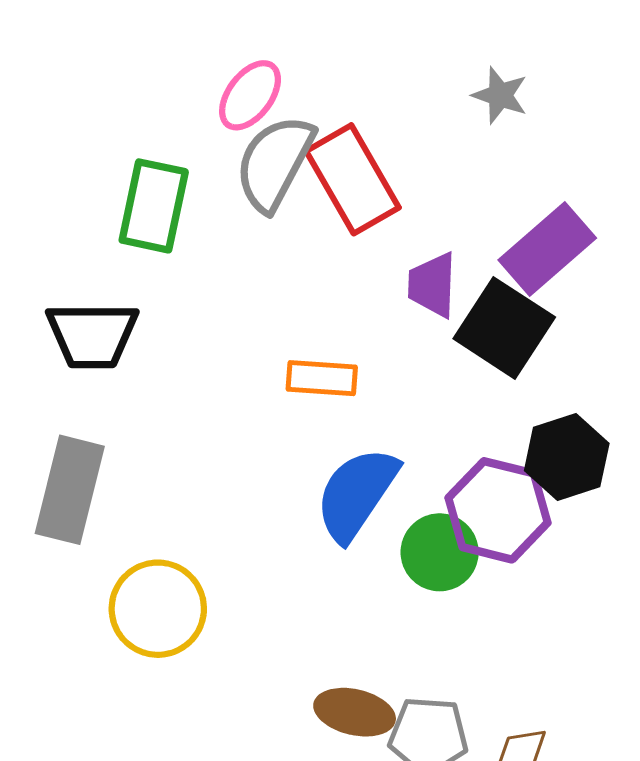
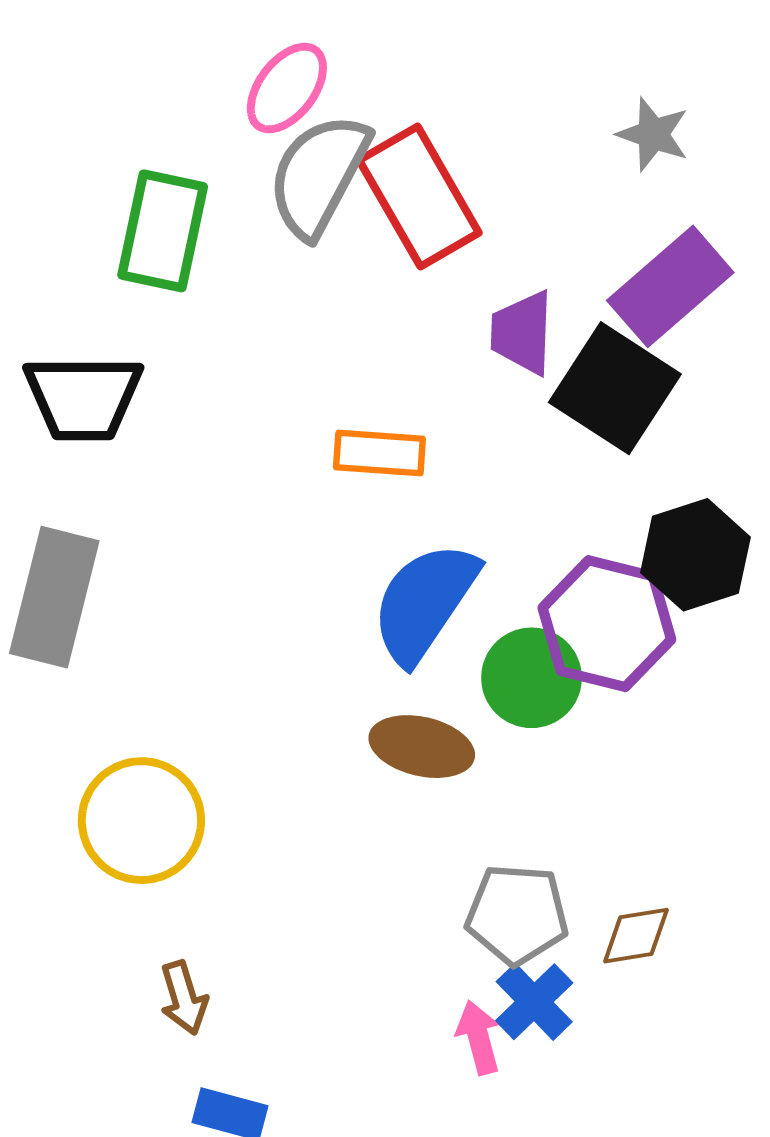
gray star: (500, 95) -> (653, 134), moved
yellow circle: (158, 609) -> (141, 821), moved
brown ellipse: (355, 712) -> (422, 747), moved

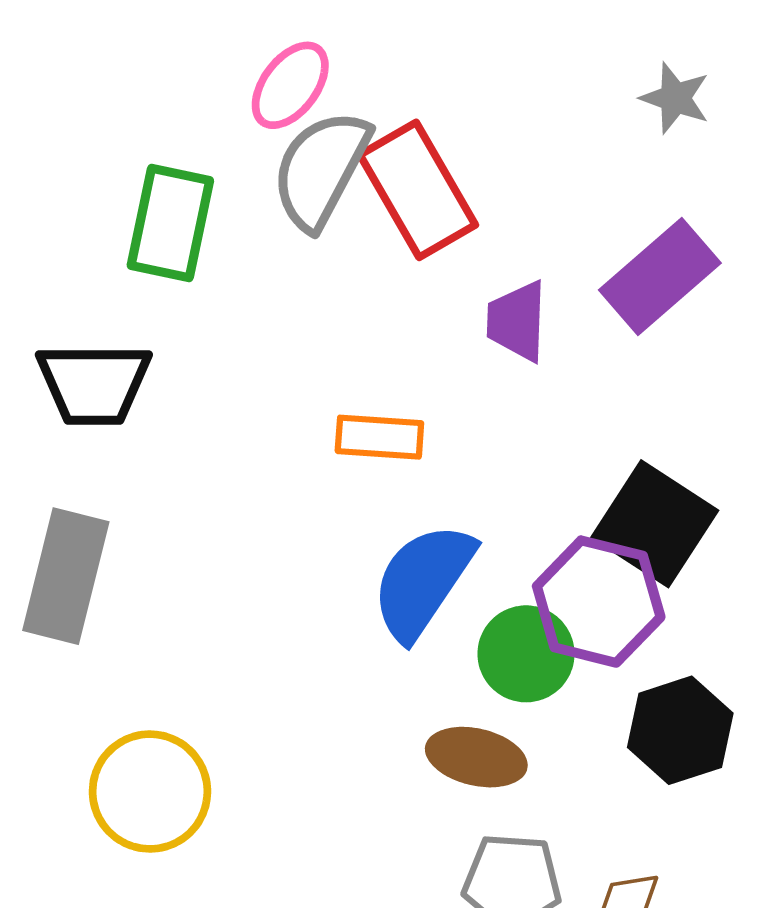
gray star: (653, 134) -> (675, 98), moved
black square: (615, 388) -> (655, 524), moved
black hexagon: (695, 555) -> (680, 730), moved
brown ellipse: (422, 747) -> (476, 757), moved

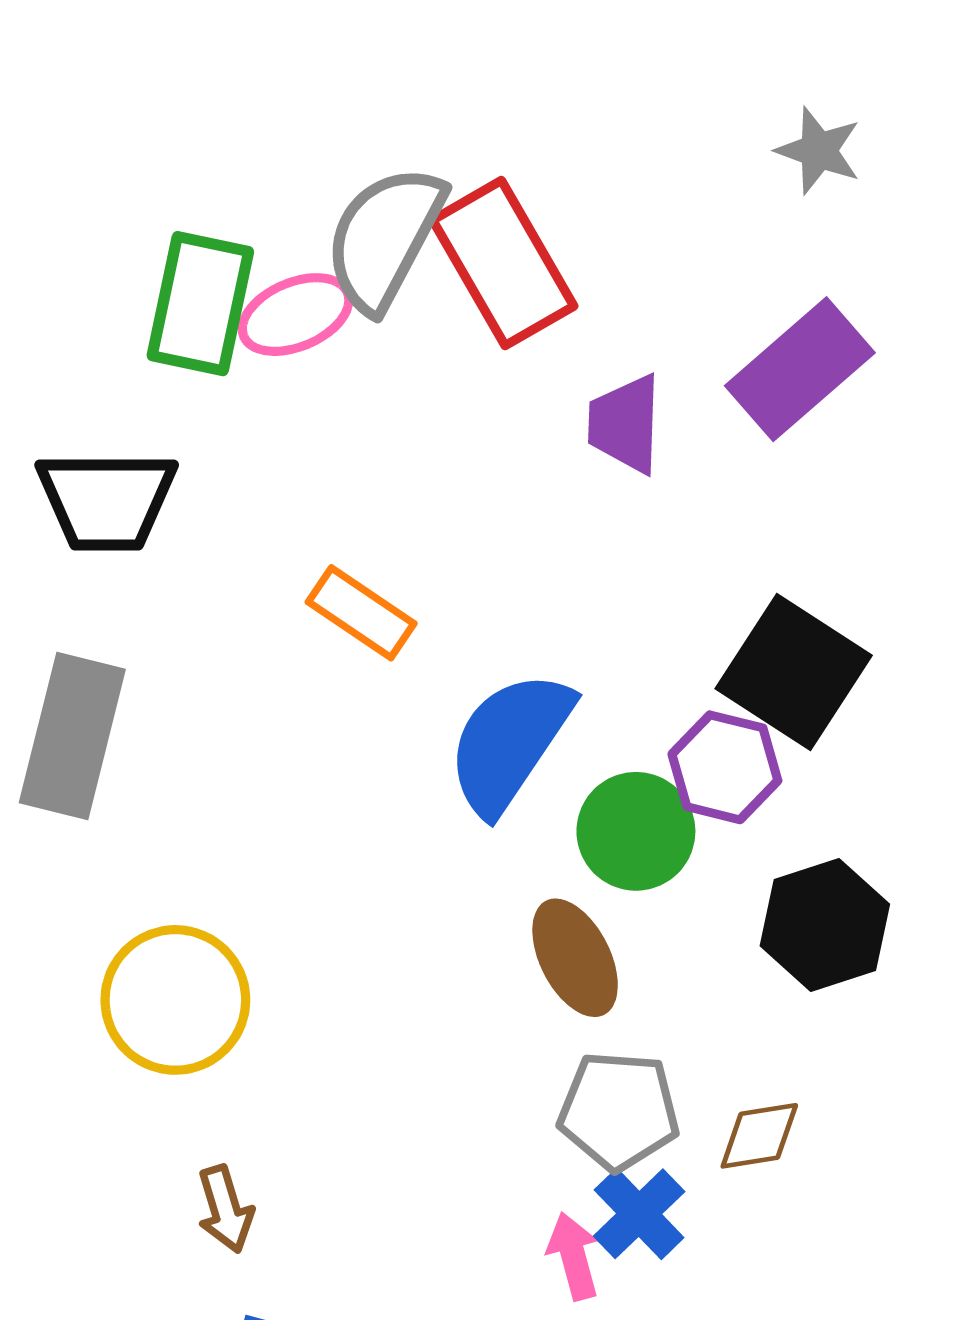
pink ellipse: (290, 85) -> (296, 315), moved, turned 30
orange rectangle: (379, 437) -> (361, 613), moved, turned 30
purple hexagon: (599, 602) -> (725, 767), size x0.7
brown ellipse: (476, 757) -> (575, 958), turned 50

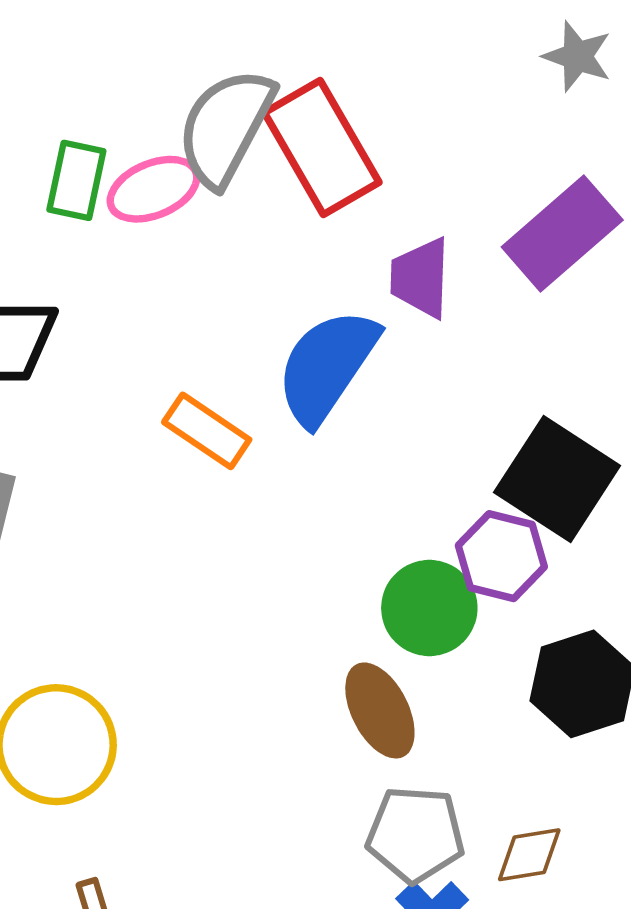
green rectangle: (200, 304) -> (76, 180), size x0.7
blue semicircle: (509, 742) -> (327, 366), moved

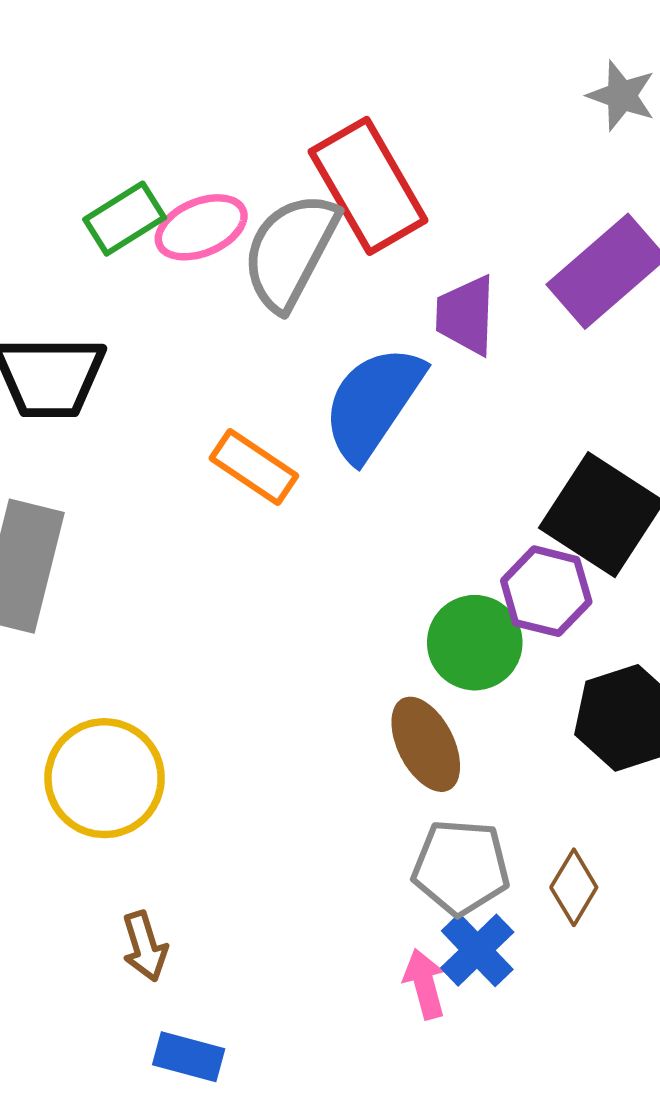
gray semicircle: (226, 127) -> (290, 251), moved
green rectangle: (76, 180) -> (125, 219), turned 46
brown diamond: (529, 855) -> (574, 887), turned -50

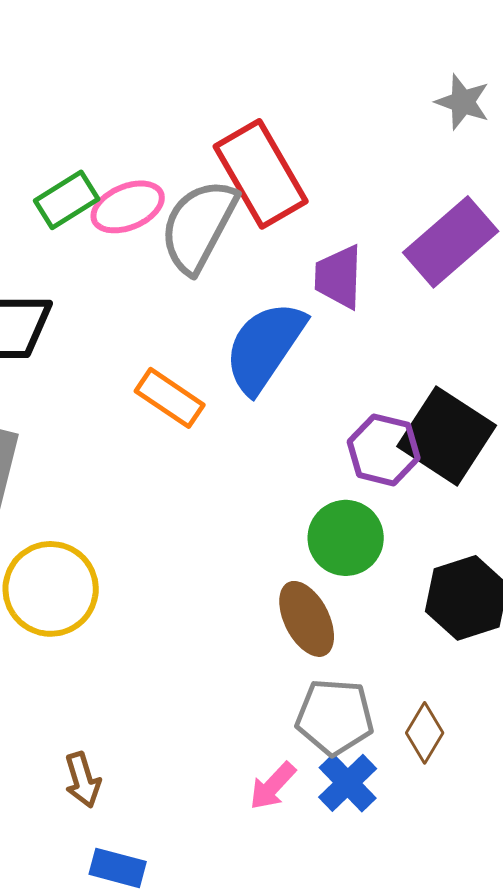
purple hexagon: (546, 591) -> (384, 450), moved
yellow circle: (105, 778) -> (51, 589), moved
pink arrow: (425, 984) -> (273, 786), moved, turned -122

